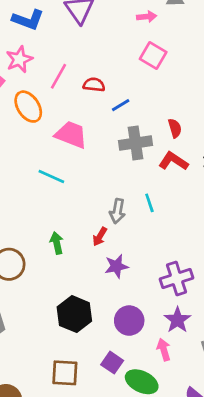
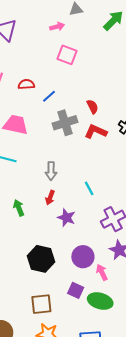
cyan line: (149, 203) -> (89, 188), moved
gray arrow: (117, 211) -> (51, 171), moved
purple star: (116, 266) -> (66, 218), turned -30
pink arrow: (164, 350) -> (102, 272), moved

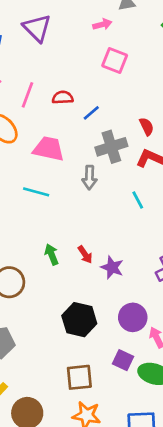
gray arrow: (51, 171) -> (89, 178), moved
cyan line: (89, 188) -> (138, 200), moved
red arrow: (50, 197) -> (85, 255), moved, turned -56

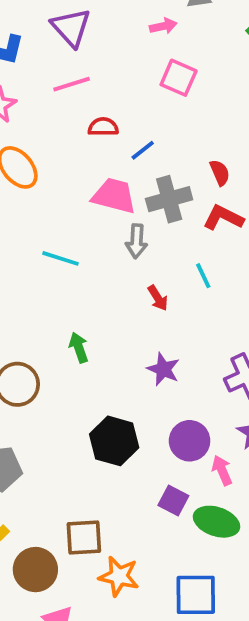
pink line: (27, 95) -> (72, 84), moved, turned 50
pink trapezoid: (49, 149) -> (114, 196), moved
red arrow: (85, 255) -> (158, 298), moved
brown square: (79, 377) -> (84, 538), moved

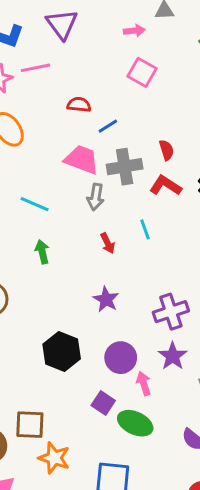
pink line: (72, 84) -> (35, 68), moved
green arrow: (79, 347) -> (42, 252), moved

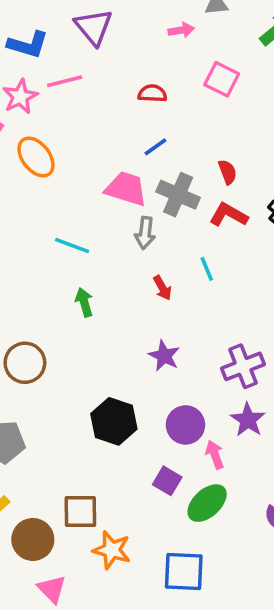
pink square: (142, 72) -> (222, 79), moved
red semicircle: (79, 105) -> (152, 93), moved
gray cross: (125, 167) -> (178, 195), turned 36
green ellipse: (135, 423) -> (207, 503), turned -64

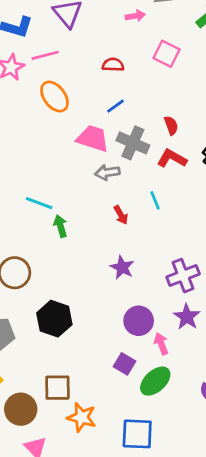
orange ellipse: (36, 157) -> (54, 97), moved
gray arrow: (145, 233) -> (107, 172), turned 75
cyan line: (72, 245) -> (39, 203), moved
black hexagon: (114, 421) -> (54, 319), moved

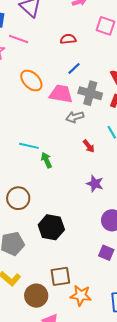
pink line: (45, 55) -> (19, 39), turned 42
orange ellipse: (54, 97) -> (31, 81), moved

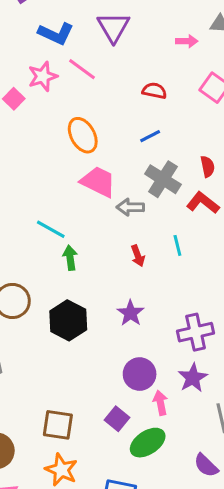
pink trapezoid: (61, 94) -> (98, 182), moved
black hexagon: (51, 227) -> (68, 320), moved
brown square: (60, 276) -> (58, 425), moved

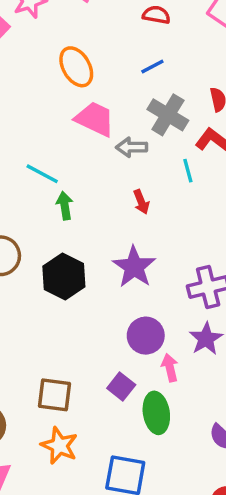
cyan line: (177, 245) -> (188, 171), moved
purple star: (130, 313) -> (134, 267), size x1.4
green ellipse: (148, 443) -> (156, 413), turned -64

